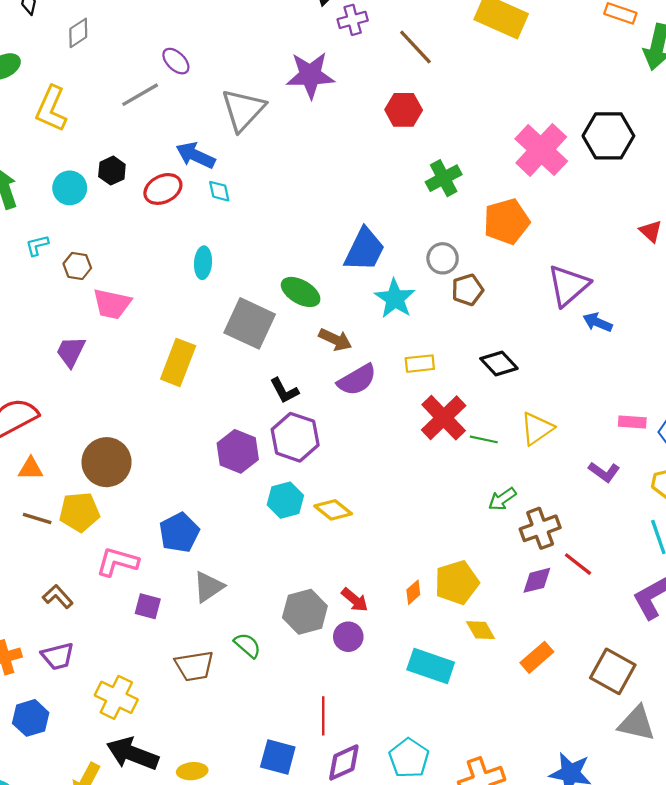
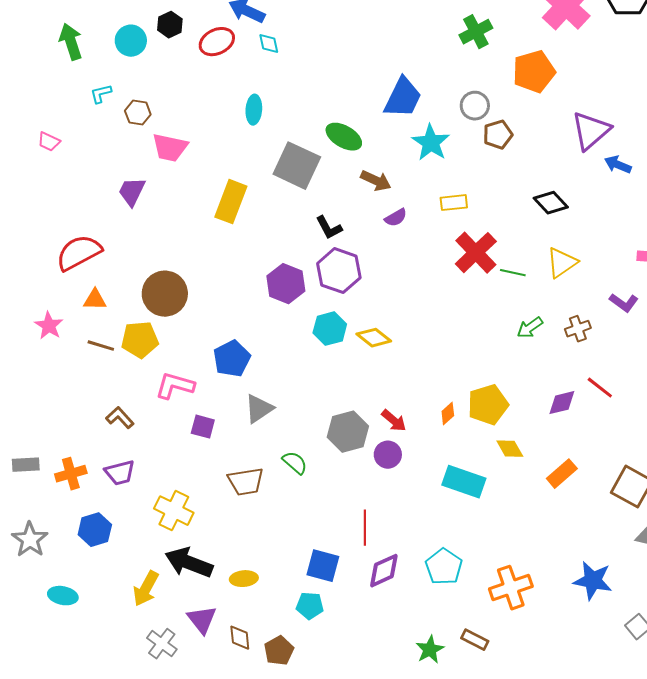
black diamond: (499, 364) -> (551, 203), moved
purple semicircle: (357, 380) -> (396, 218), size x0.6
brown cross: (540, 528) -> (578, 329), moved, size x0.7

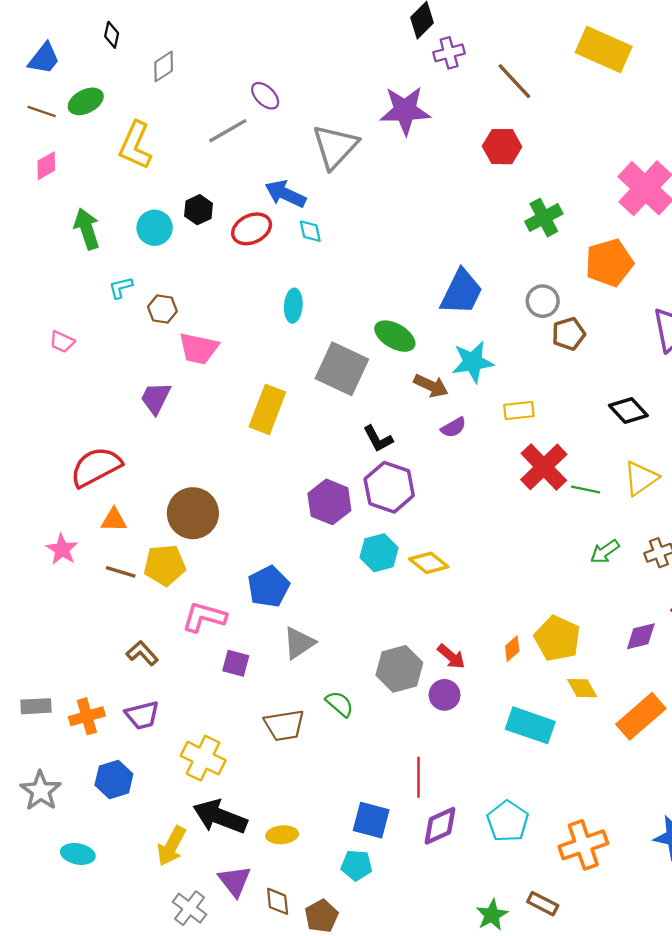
cyan star: (431, 143) -> (473, 362), moved, turned 30
yellow pentagon: (488, 405) -> (557, 638), turned -30
orange rectangle: (562, 474) -> (641, 716), size x1.4

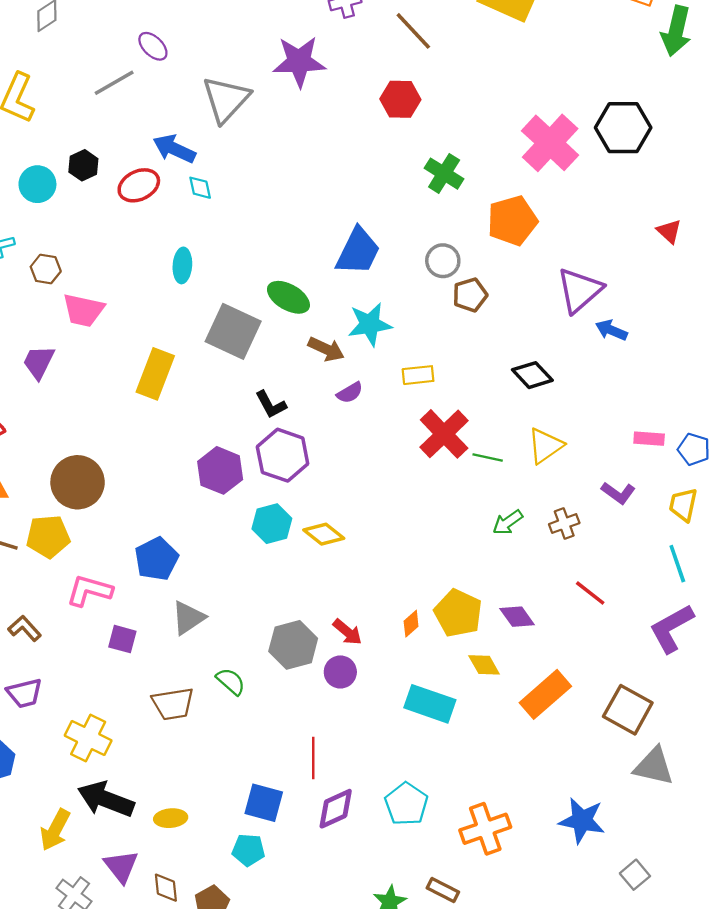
green cross: (544, 218) -> (444, 174), turned -30
purple diamond: (641, 636) -> (517, 617), moved, turned 68

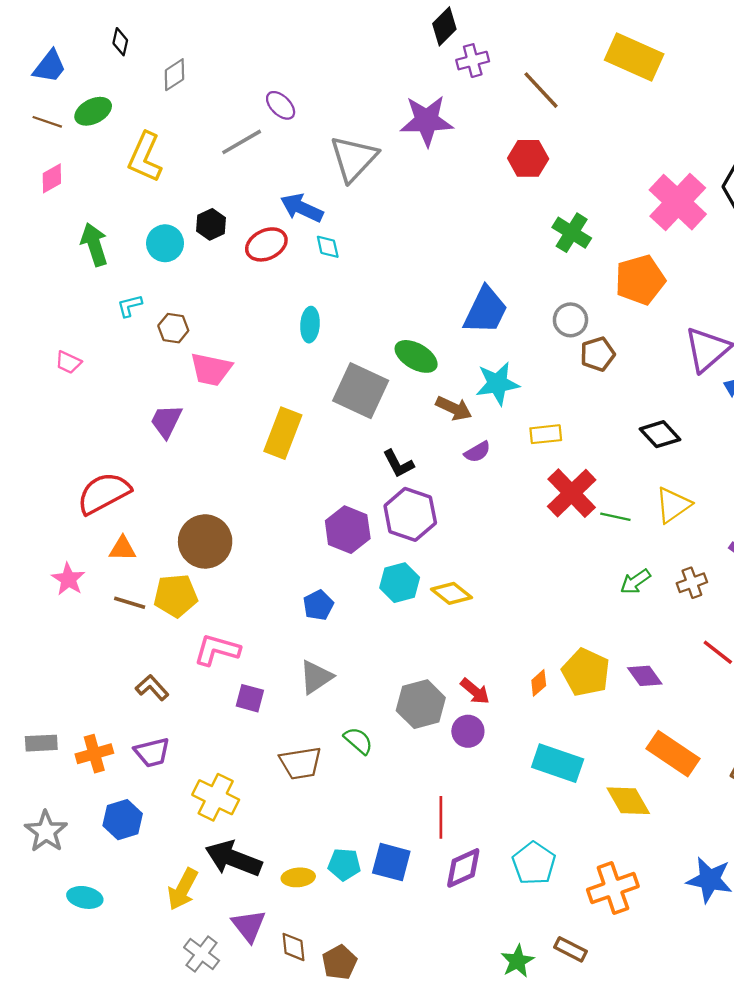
blue pentagon: (156, 559) -> (318, 605), moved, size x0.7
yellow diamond: (484, 665) -> (628, 801), moved, size x1.4
orange rectangle: (545, 694) -> (673, 754), turned 75
cyan pentagon: (248, 850) -> (344, 864), moved

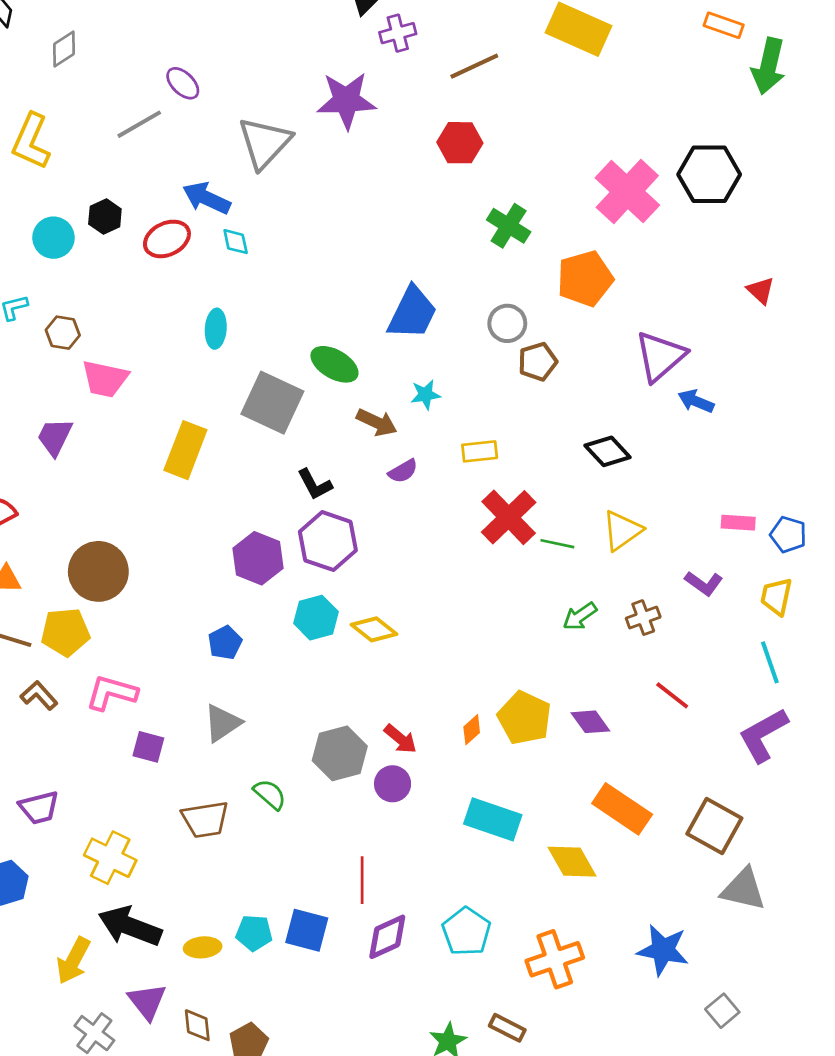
brown line: (541, 90) -> (474, 66), turned -72
cyan star: (497, 384) -> (425, 395), size x0.6
brown L-shape: (152, 688) -> (39, 695), moved

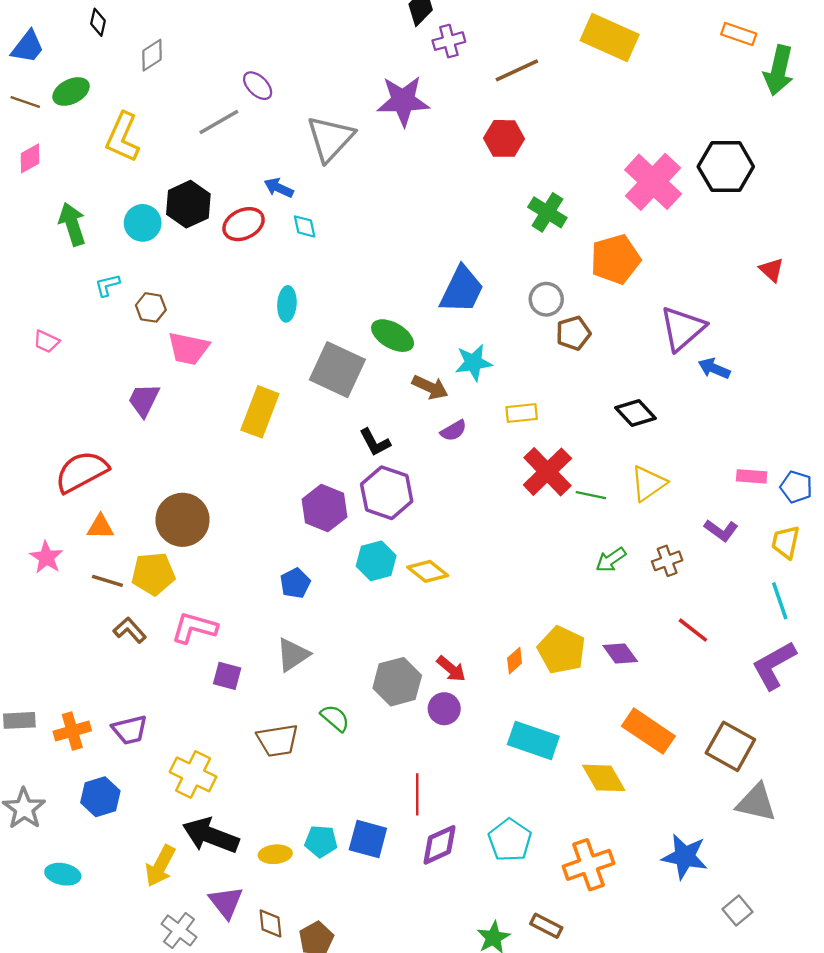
blue arrow: (207, 198) -> (279, 188), size x0.7
black hexagon: (105, 217) -> (188, 204), size x1.5
cyan star: (425, 395) -> (474, 363), size x1.4

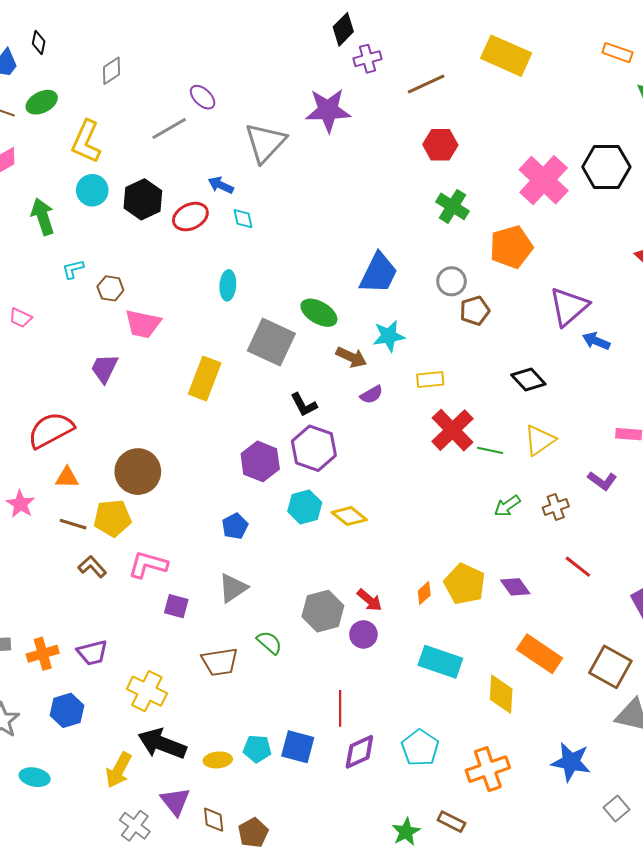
black diamond: (98, 22) -> (39, 43), moved
red hexagon: (504, 138) -> (440, 145), moved
cyan circle: (143, 223) -> (92, 190), moved
yellow diamond: (604, 778) -> (501, 694), turned 33

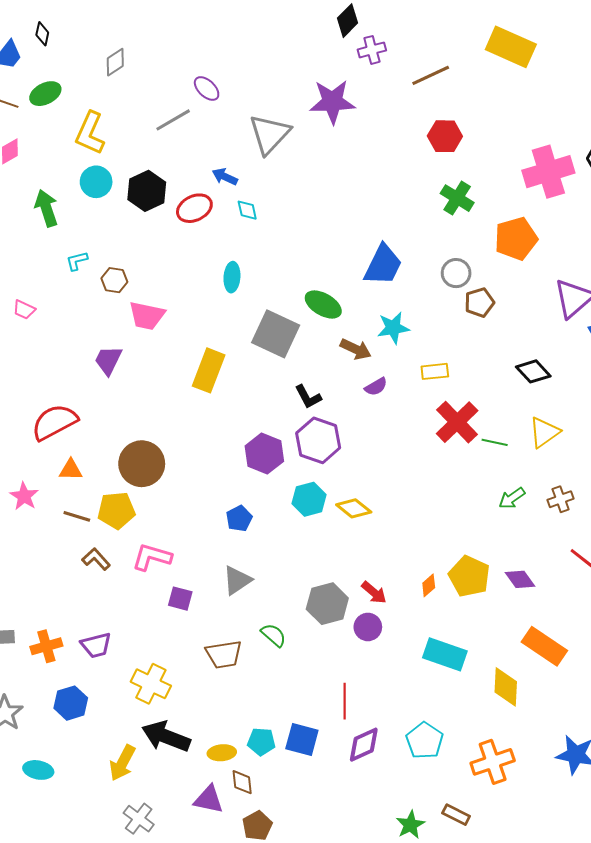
pink cross: (544, 180) -> (548, 172), turned 30
purple triangle: (175, 801) -> (209, 799), moved, turned -40
brown diamond: (214, 820) -> (242, 782), moved

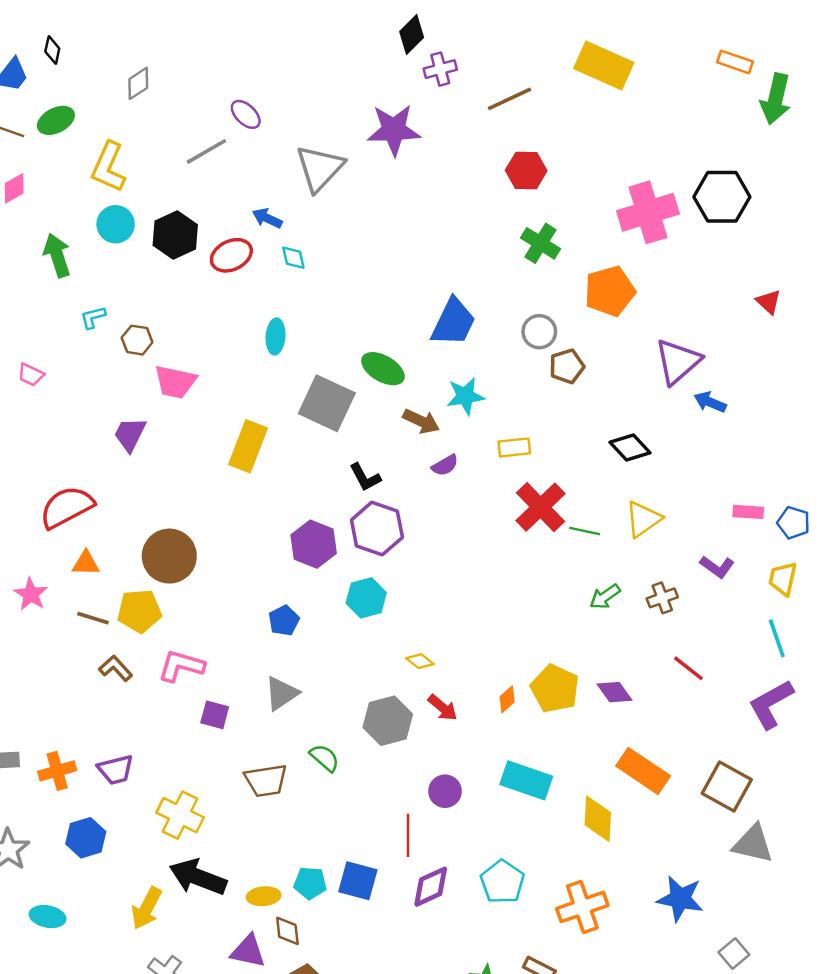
yellow diamond: (354, 508) -> (420, 661), moved, size x0.7
purple circle: (368, 627) -> (445, 791), moved

